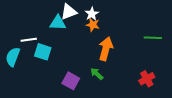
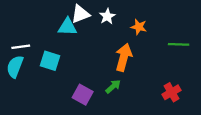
orange star: (93, 25) -> (139, 27), moved
white line: (29, 40) -> (21, 47), moved
green arrow: (97, 74) -> (113, 86), turned 96

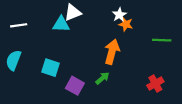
white star: (107, 16) -> (119, 15), moved
white line: (21, 47) -> (19, 25), moved
cyan square: (50, 61) -> (51, 68), moved

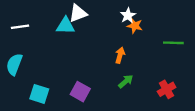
orange arrow: (112, 52) -> (120, 55), size x0.6
cyan square: (51, 68) -> (39, 94), moved
green arrow: (102, 78) -> (126, 81), moved

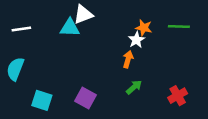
white star: (128, 15) -> (136, 40), moved
green line: (173, 43) -> (179, 27), moved

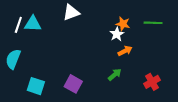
cyan triangle: (70, 28) -> (33, 24), moved
white line: (21, 29) -> (18, 25), turned -63
orange arrow: (128, 59) -> (125, 51), moved, turned 48

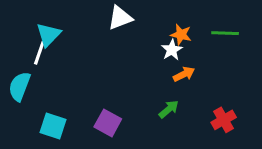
white triangle: (71, 12) -> (120, 18), moved
cyan triangle: (33, 24) -> (48, 35), turned -48
white line: (18, 25) -> (39, 53), moved

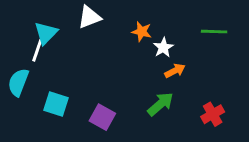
white triangle: (120, 18) -> (89, 17), moved
orange star: (181, 35) -> (142, 32), moved
green arrow: (169, 109) -> (160, 104), size x1.4
cyan square: (53, 126) -> (56, 104), moved

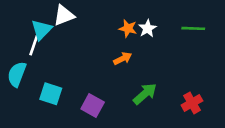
white triangle: (89, 17) -> (64, 15), moved
white star: (163, 47) -> (148, 28), moved
orange arrow: (175, 71) -> (123, 58), moved

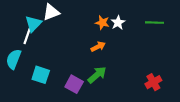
green arrow: (145, 94) -> (97, 75), moved

